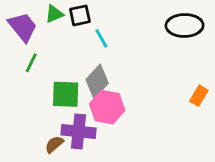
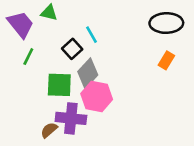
green triangle: (54, 14) -> (49, 13), turned 36
black square: (80, 15) -> (72, 49), moved, turned -30
orange rectangle: (199, 96) -> (166, 60), moved

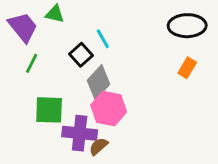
green square: (59, 85) -> (49, 110), moved
brown semicircle: (49, 130) -> (98, 146), moved

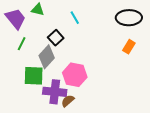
cyan line: (103, 39) -> (75, 18), moved
gray diamond: (98, 82) -> (47, 57), moved

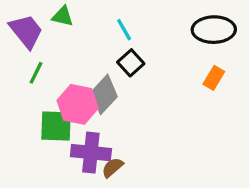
black square: (56, 38) -> (131, 63), moved
gray diamond: (47, 57) -> (104, 94), moved
pink hexagon: (75, 75) -> (78, 104), moved

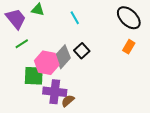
black ellipse: (214, 30) -> (129, 18), turned 45
black square: (131, 63) -> (82, 51), moved
green line: (36, 73) -> (22, 44), turned 32

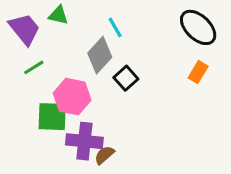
gray diamond: (63, 57) -> (100, 55), moved

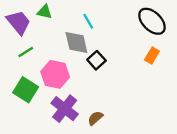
gray diamond: (100, 55) -> (76, 42), turned -56
green square: (52, 117) -> (26, 90), moved, turned 30
purple cross: (84, 141) -> (65, 109), turned 32
brown semicircle: (104, 155) -> (95, 118), moved

